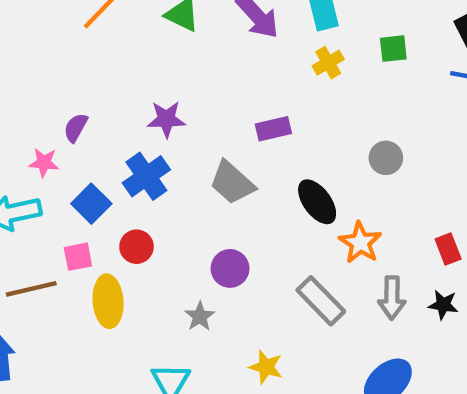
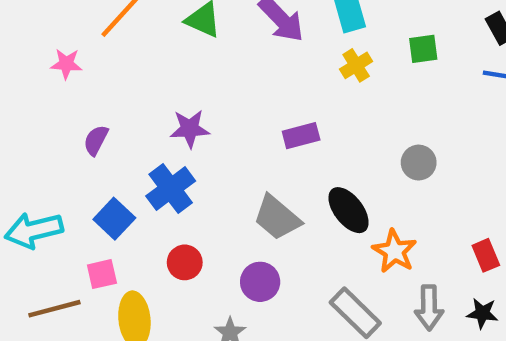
pink star: (44, 163) -> (66, 64), moved
gray trapezoid: (232, 183) -> (277, 218), moved
red circle: (136, 247) -> (185, 262), moved

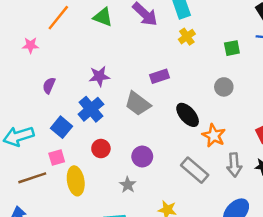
green square: (423, 49) -> (232, 48), moved
gray trapezoid: (277, 218) -> (138, 104), moved

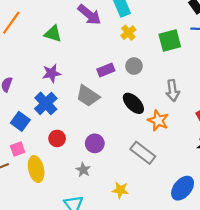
green triangle: (103, 17) -> (53, 34), moved
green square: (232, 48) -> (170, 41), size x1.5
gray circle: (224, 87) -> (134, 66), moved
gray arrow: (234, 165) -> (173, 91), moved

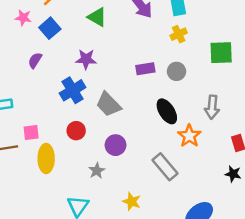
gray trapezoid: (88, 96) -> (108, 104), moved
blue square: (20, 121) -> (50, 28), moved

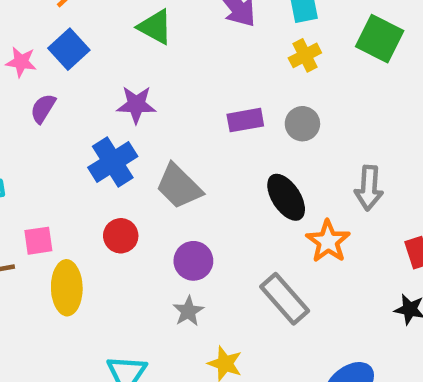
pink star: (23, 18) -> (21, 62), moved
green square: (221, 53) -> (380, 39), moved, turned 30
gray star: (97, 171) -> (188, 311), moved

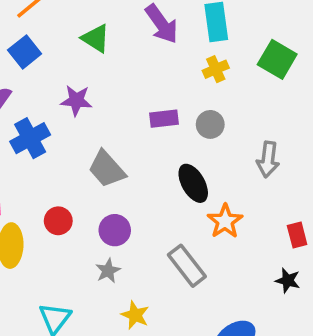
blue cross: (113, 162) -> (30, 138), moved
gray arrow: (369, 188) -> (268, 159), moved
red circle: (121, 236) -> (58, 221), moved

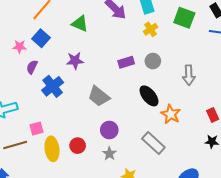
red circle: (58, 221) -> (78, 146), moved

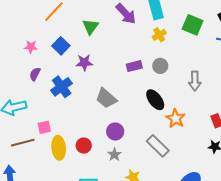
green triangle: (80, 24) -> (90, 27), turned 42
blue square: (41, 38) -> (61, 46), moved
purple semicircle: (32, 67) -> (35, 74), moved

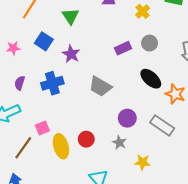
purple star: (84, 63) -> (71, 54), turned -30
purple semicircle: (35, 74) -> (20, 83), moved
blue cross: (62, 87) -> (52, 83), turned 30
purple circle: (115, 132) -> (127, 118), moved
brown line: (23, 143) -> (23, 148), turned -30

